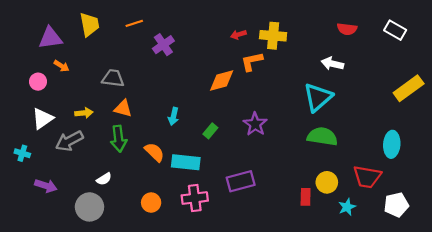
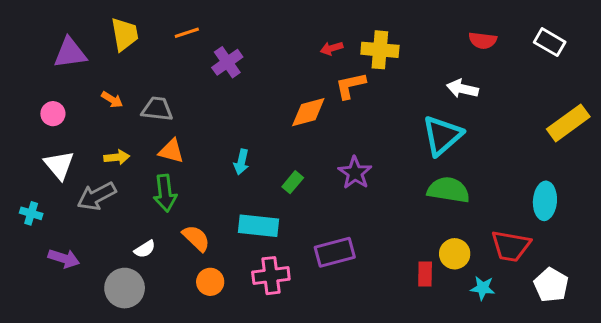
orange arrow: (62, 66) -> (112, 100), moved
white triangle: (42, 119) -> (59, 165), turned -35
orange semicircle: (154, 152) -> (196, 238), moved
white pentagon: (396, 205) -> (551, 285), turned -30
cyan star: (347, 207) -> (483, 288), turned 30

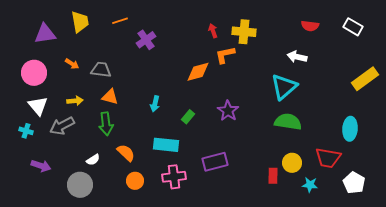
red arrow: (332, 48) -> (213, 31), turned 88
pink circle: (53, 114) -> (34, 73), size x1.6
cyan cross: (31, 213) -> (26, 131), moved

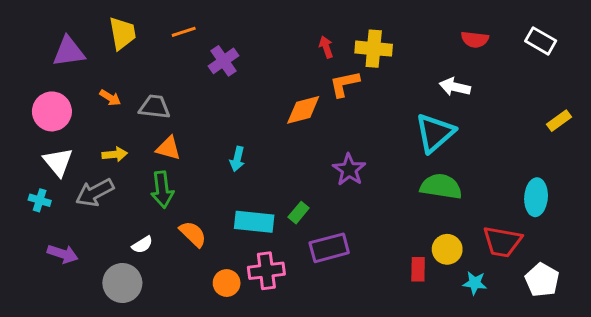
yellow rectangle: (365, 79) -> (559, 121), size x0.6
green rectangle: (188, 117) -> (299, 213), moved
orange circle: (135, 181) -> (227, 283), moved

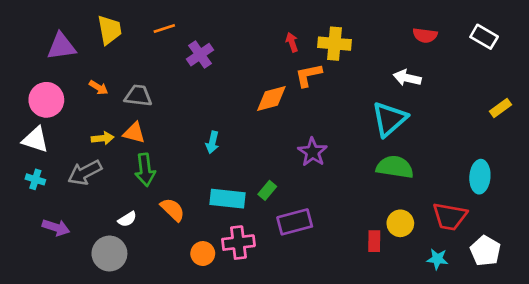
orange triangle: (168, 148) -> (134, 133), moved
white triangle: (58, 162) -> (35, 140), moved, turned -32
cyan star: (475, 283) -> (437, 259), moved

